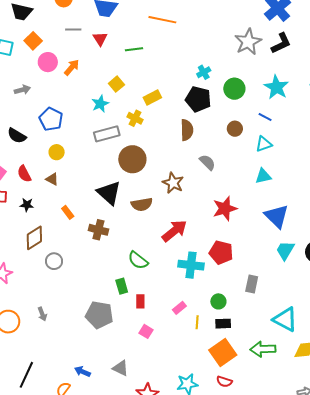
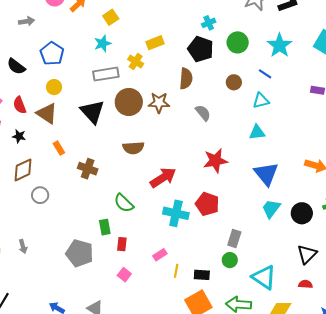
yellow square: (116, 84) -> (111, 17), moved
brown triangle: (52, 179) -> (47, 113), size x1.6
brown star: (173, 183) -> (159, 103), moved, turned -30
black triangle: (109, 193) -> (92, 112), moved
green circle: (218, 301) -> (230, 260), moved

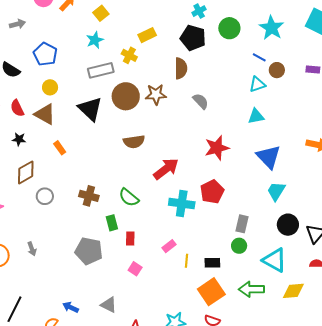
brown circle: (234, 82) -> (277, 70), moved
brown cross: (88, 169) -> (89, 196), moved
red pentagon: (207, 204) -> (212, 192), turned 30
black circle: (302, 213) -> (288, 225), moved

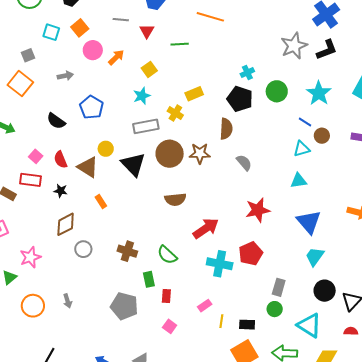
yellow circle: (50, 87) -> (106, 149), moved

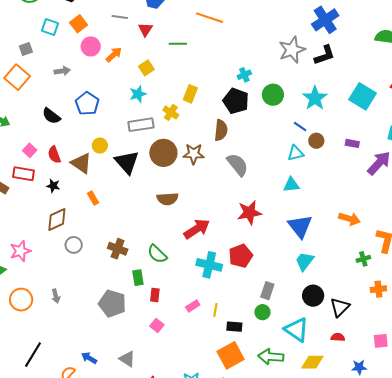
yellow rectangle: (194, 94) -> (190, 94), turned -48
gray semicircle: (244, 163) -> (238, 165), size x1.4
yellow line: (221, 321) -> (215, 310), moved

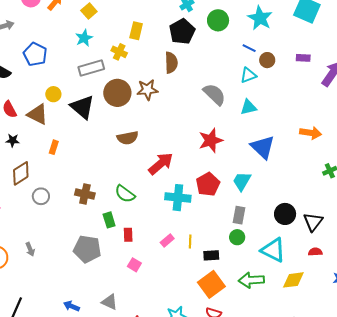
black pentagon: (236, 101) -> (182, 32), turned 30
gray semicircle: (238, 165) -> (214, 94), moved
orange rectangle: (93, 198) -> (54, 147), turned 56
cyan trapezoid: (305, 261) -> (242, 181), moved

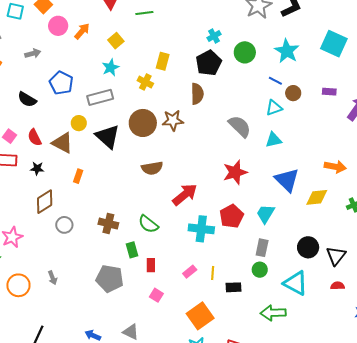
gray rectangle: (91, 68) -> (100, 97), moved
yellow diamond: (293, 280) -> (317, 197), moved
orange square: (211, 284) -> (200, 316), moved

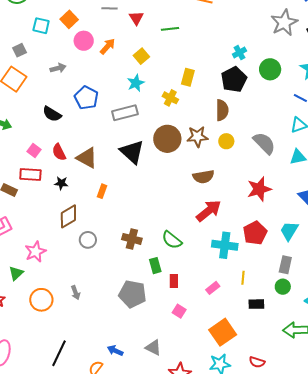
yellow circle: (79, 123) -> (226, 141), moved
brown semicircle: (152, 168) -> (203, 177), moved
yellow line: (213, 273) -> (243, 278), moved

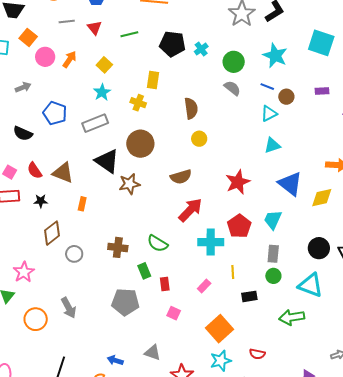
black pentagon: (234, 79) -> (172, 44), moved, turned -30
brown star: (197, 137) -> (129, 184), moved
gray semicircle: (264, 143) -> (232, 88), moved, size x0.7
gray arrow: (76, 293) -> (69, 308), size x1.5

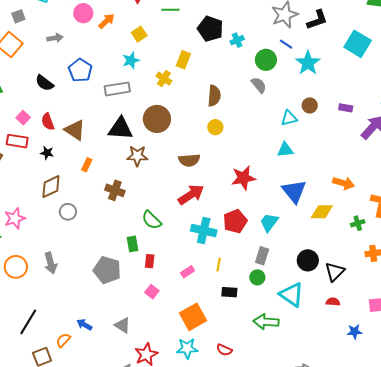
cyan square: (321, 43) -> (358, 44), moved
blue line: (267, 87) -> (286, 44), moved
black triangle: (107, 161) -> (120, 129), turned -44
brown cross: (118, 247) -> (115, 190), moved

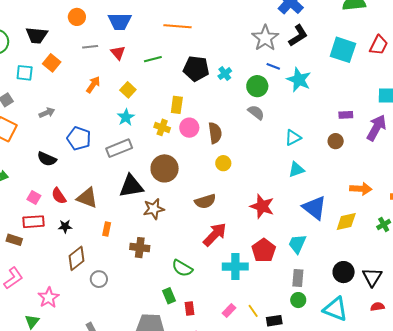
pink circle: (83, 13) -> (189, 128), moved
brown circle: (310, 105) -> (336, 141), moved
red star: (243, 178) -> (262, 206), turned -30
yellow line: (219, 265) -> (253, 311), moved, turned -32

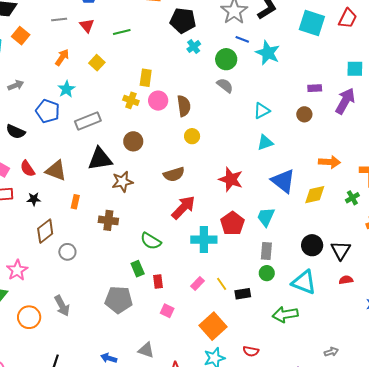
black pentagon: (196, 69) -> (183, 21), moved
cyan star: (126, 117) -> (66, 89), moved
brown circle: (165, 168) -> (133, 141), size x0.7

